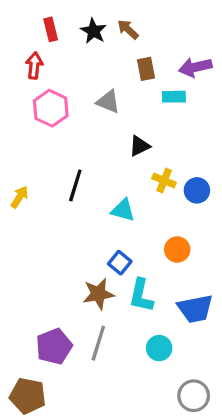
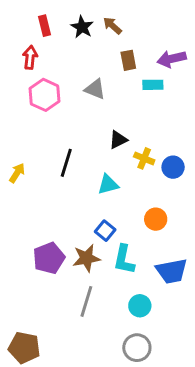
black triangle: (139, 146) -> (118, 140), moved
cyan triangle: (123, 210) -> (108, 184), turned -30
purple pentagon: (54, 346) -> (49, 258), moved
gray circle: (194, 396) -> (137, 348), moved

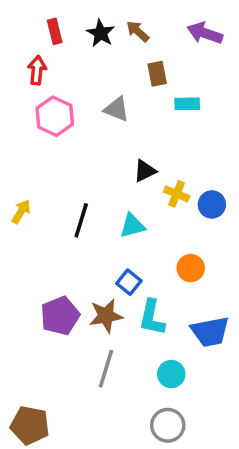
purple arrow: (172, 59) -> (205, 33), moved, turned 32
black line: (66, 163) -> (81, 220), moved

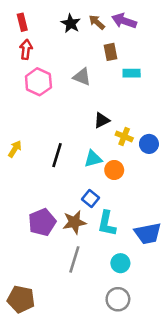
red rectangle: (55, 31) -> (22, 22), moved
purple arrow: (205, 33) -> (124, 21), moved
orange circle: (191, 268) -> (114, 170), moved

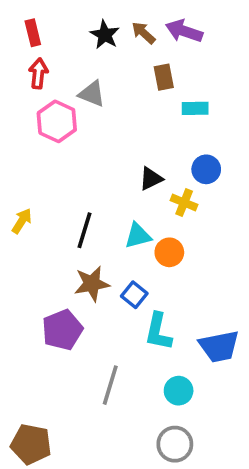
gray triangle: (82, 77) -> (92, 94), moved
blue circle: (149, 144) -> (206, 169), moved
brown star: (74, 222) -> (92, 284), moved

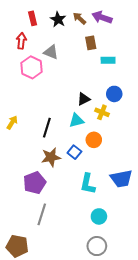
red rectangle: (33, 33) -> (33, 18), moved
cyan triangle: (138, 236) -> (76, 120), moved
blue square: (134, 295) -> (74, 152), moved
blue trapezoid: (219, 346) -> (121, 179), moved
gray line: (110, 385) -> (42, 214), moved

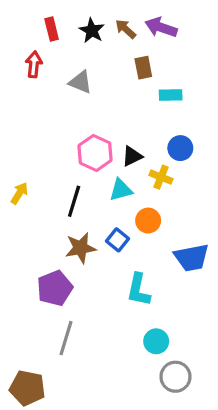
pink hexagon: (32, 67) -> (95, 153), moved
blue trapezoid: (121, 179) -> (192, 258), moved
gray circle: (97, 246) -> (175, 377), moved

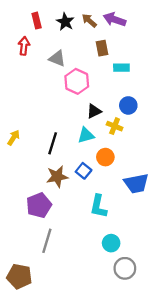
pink hexagon: (95, 153) -> (77, 81), moved

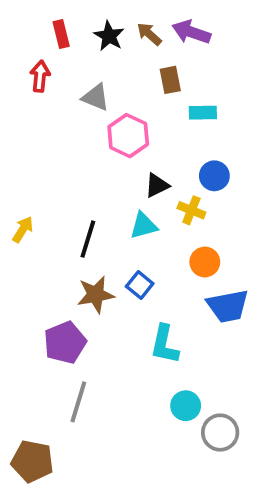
orange circle: (105, 157) -> (205, 262), moved
gray circle: (125, 268) -> (220, 433), moved

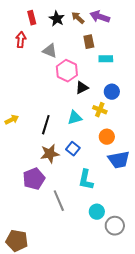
black triangle: (157, 185) -> (82, 88), moved
yellow arrow: (23, 229) -> (12, 120), turned 32
gray line: (78, 402) -> (59, 201), moved, turned -40

